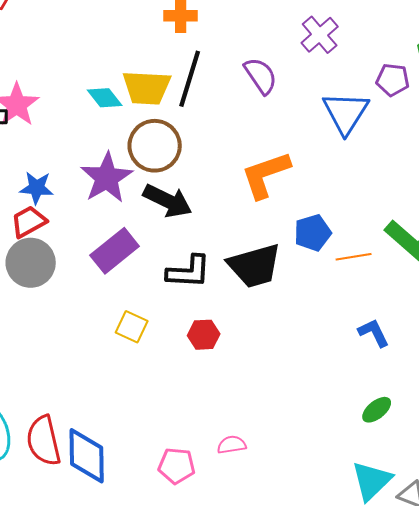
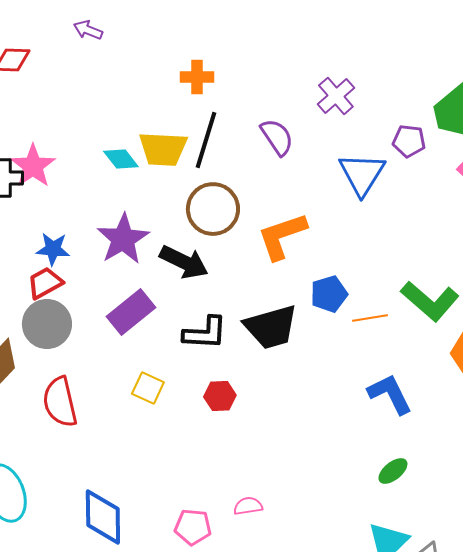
brown circle: (155, 146) -> (213, 209), moved
blue L-shape: (374, 333) -> (390, 394), size x1.4
red semicircle: (44, 441) -> (60, 402), moved

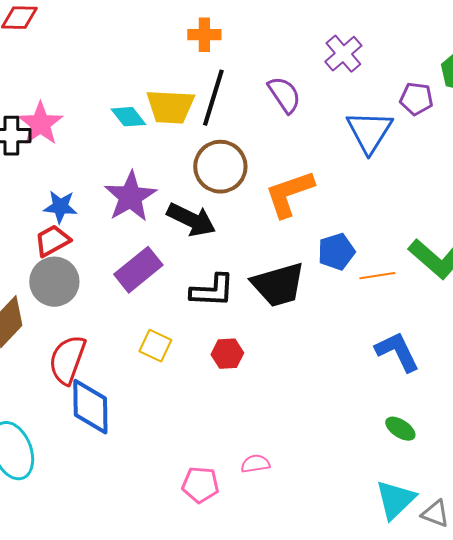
red semicircle: (60, 402) -> (67, 360), turned 33
green ellipse: (393, 471) -> (400, 429), turned 72
blue diamond: (103, 517) -> (90, 407), moved

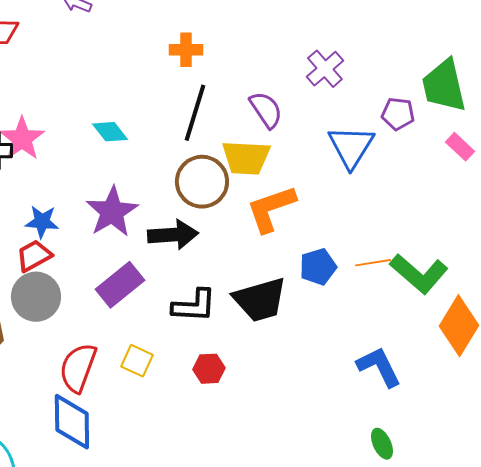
yellow trapezoid: (170, 107) -> (246, 158), moved
black arrow: (191, 220) -> (173, 235), turned -30
orange line: (377, 276) -> (373, 263), moved
red semicircle: (67, 360) -> (78, 368), moved
green ellipse: (400, 429) -> (382, 444), turned 32

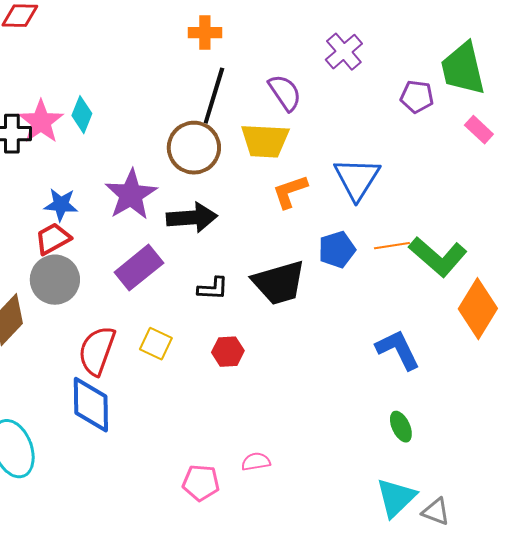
cyan diamond: (110, 132) -> (82, 115), moved, turned 60
blue triangle: (351, 147) -> (357, 179), moved
brown circle: (202, 182) -> (194, 148), moved
orange L-shape: (271, 209) -> (290, 192), size x0.7
black L-shape: (194, 306) -> (213, 289), size x0.7

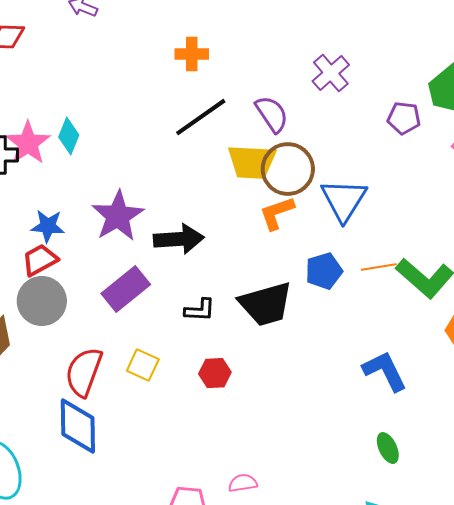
black line: (214, 96) -> (201, 117), turned 38
brown circle: (194, 148) -> (288, 169), moved

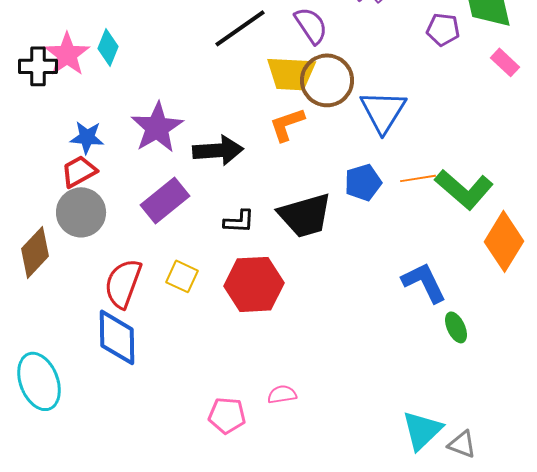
orange L-shape: (277, 213) -> (287, 124), moved
red hexagon: (215, 373) -> (254, 284), size x1.8
green ellipse: (388, 448) -> (456, 327), moved

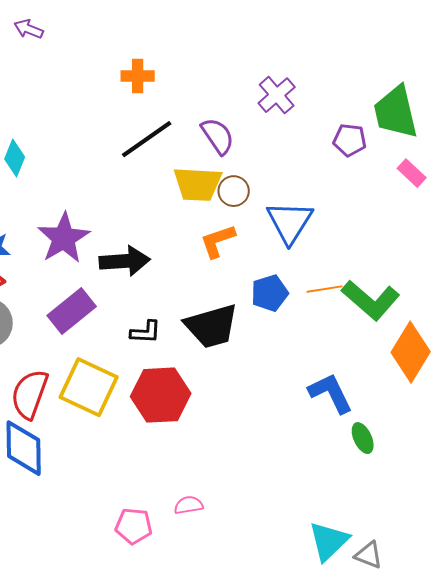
brown circle: (327, 80) -> (234, 191), size x0.6
orange L-shape: (287, 124) -> (218, 241), moved
yellow square: (182, 276) -> (89, 387), size x1.8

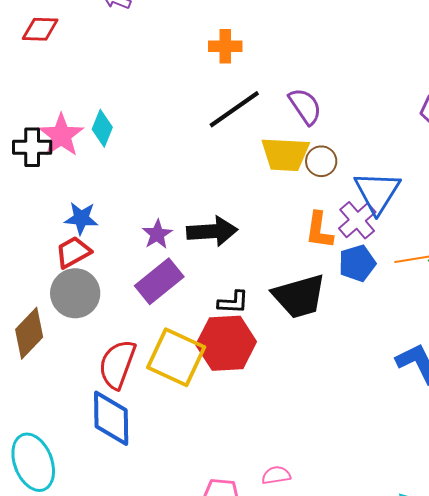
purple cross: (277, 95) -> (357, 220), moved
purple star: (64, 238) -> (157, 234), moved, size x0.6
orange L-shape: (218, 241) -> (319, 230), moved, turned -63
red hexagon: (161, 395) -> (226, 343), moved

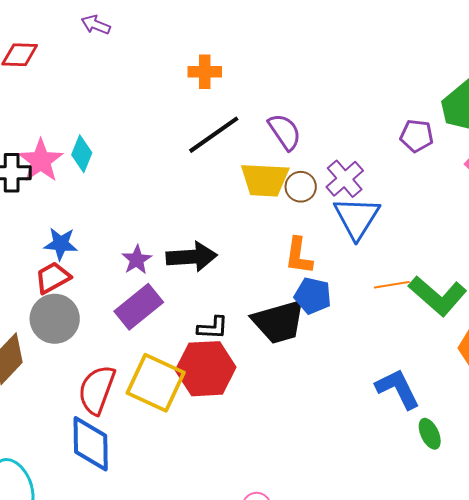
purple cross: (357, 220) -> (345, 179), moved
blue pentagon: (357, 263) -> (313, 296), moved, turned 30

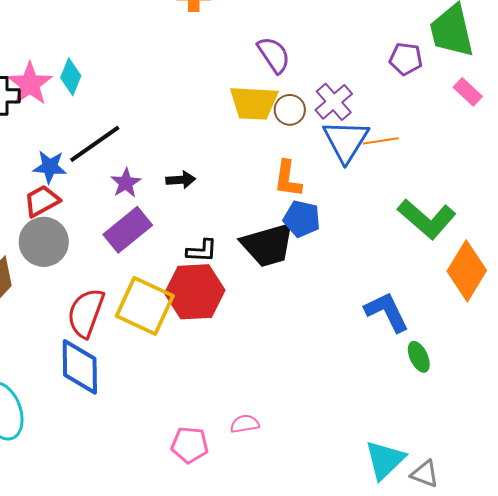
black line: (214, 135) -> (95, 144), moved
black arrow: (192, 257) -> (181, 180), size x0.6
orange line: (392, 285) -> (381, 141), moved

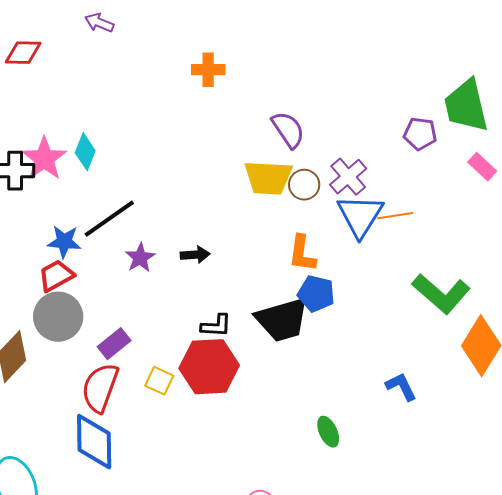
purple rectangle: (128, 230) -> (114, 344), moved, size x0.7
yellow square: (145, 306) -> (159, 381), size x0.5
blue L-shape: (387, 312) -> (401, 387), size x0.7
green ellipse: (419, 357) -> (328, 432), moved

